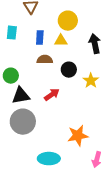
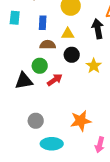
yellow triangle: (61, 41) -> (68, 34), moved
green circle: (11, 76) -> (40, 66), moved
gray circle: (23, 122) -> (36, 121), moved, size x0.6

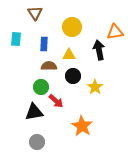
red arrow: (55, 80) -> (56, 101), turned 77
black triangle: (24, 81) -> (34, 112), moved
orange star: (81, 121) -> (82, 126), moved, turned -30

